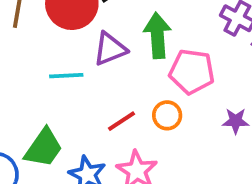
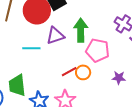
red line: (121, 121) -> (69, 72), moved
green trapezoid: (44, 148) -> (17, 85), turned 135

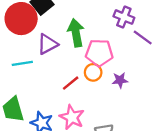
orange circle: (83, 72) -> (93, 72), moved
purple star: (119, 78) -> (120, 80), moved

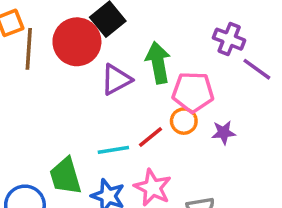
cyan line: (22, 63) -> (113, 150), moved

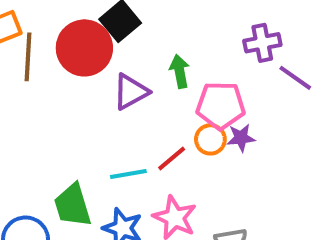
purple cross: (229, 39) -> (262, 43), turned -32
green arrow: (158, 63) -> (180, 71), size x0.7
purple star: (224, 132) -> (241, 138), moved

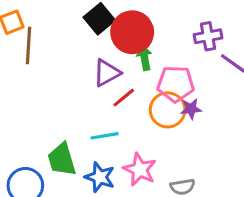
red circle: (84, 48) -> (132, 32), moved
orange circle: (210, 139) -> (168, 110), size x1.5
red line: (172, 158) -> (124, 98), moved

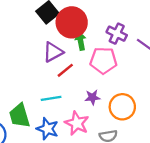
purple cross: (208, 36) -> (117, 34), moved, turned 36
purple star: (191, 109) -> (92, 97), moved
orange circle: (168, 110) -> (122, 107), moved

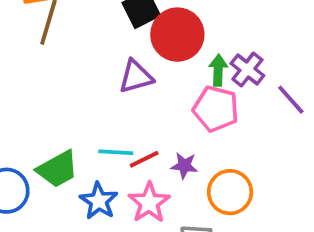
green arrow: (81, 41) -> (218, 70), moved
red line: (65, 70) -> (144, 159), moved
green trapezoid: (20, 116) -> (57, 169), turned -115

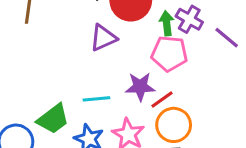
red line: (144, 159) -> (162, 100), moved
purple star: (184, 166) -> (140, 87), moved, size x1.4
orange circle: (230, 192) -> (174, 125), moved

